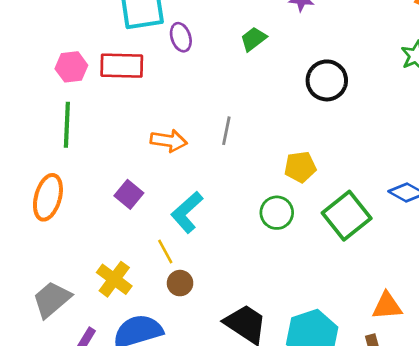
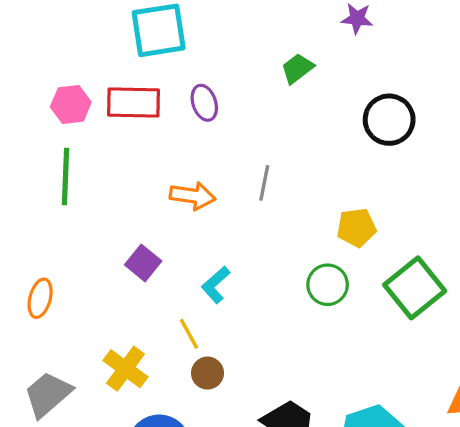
purple ellipse: (181, 37) -> (204, 103), moved
orange ellipse: (48, 197) -> (40, 298), moved, size x0.7
cyan L-shape: (187, 212) -> (216, 285), size x0.7

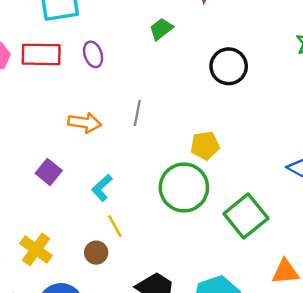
green circle: (328, 285) -> (184, 187), size x1.6
green square: (415, 288) -> (246, 216), moved
yellow line: (189, 334) -> (115, 226), moved

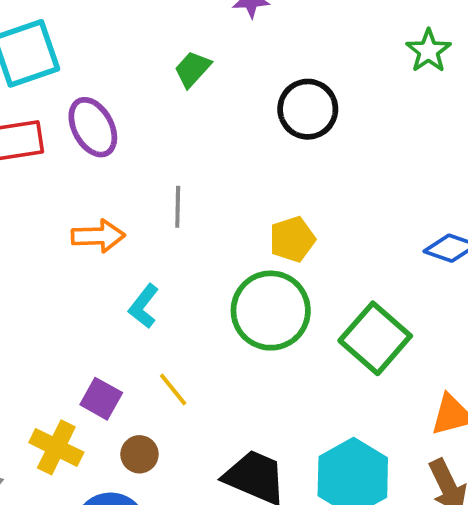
purple ellipse: (93, 54) -> (93, 127), size x1.4
purple square: (49, 172) -> (101, 399), moved
cyan L-shape: (102, 188) -> (144, 306), moved
brown circle: (96, 253) -> (139, 454), moved

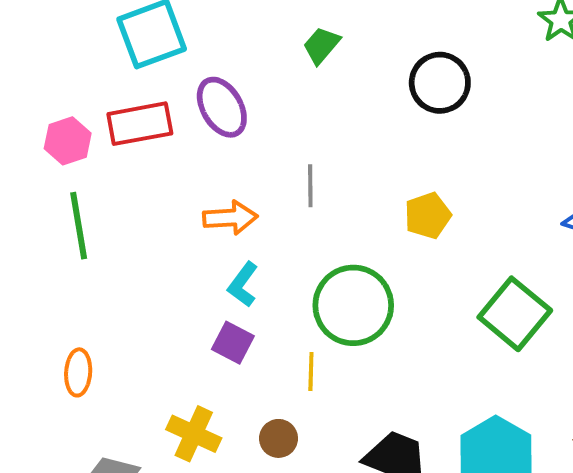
cyan L-shape: (144, 306) -> (243, 285), moved
green circle: (271, 311) -> (353, 305), moved
yellow line: (173, 389) -> (311, 372), turned 42
purple square: (101, 399) -> (233, 343), moved

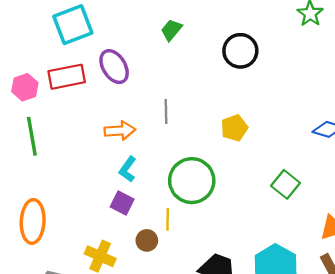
green square: (515, 314) -> (286, 184), size x0.7
orange ellipse: (78, 372) -> (33, 221), size x1.6
brown circle: (279, 438) -> (147, 240), moved

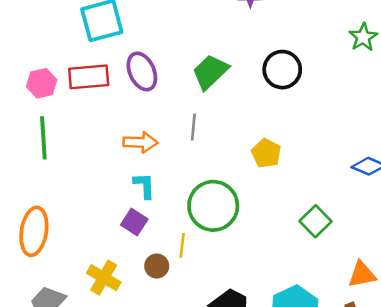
green trapezoid: (171, 30) -> (210, 72), moved, size x1.5
yellow pentagon: (234, 128) -> (266, 153), turned -30
cyan L-shape: (128, 169) -> (144, 186), turned 135

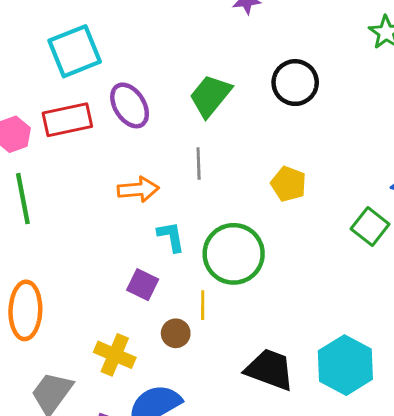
cyan L-shape: (144, 186) -> (171, 237), moved
green square: (316, 221) -> (370, 226), moved

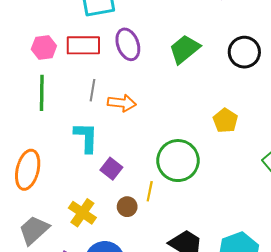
gray line: (199, 164) -> (93, 90), moved
cyan L-shape: (171, 237) -> (86, 137), moved, size x1.4

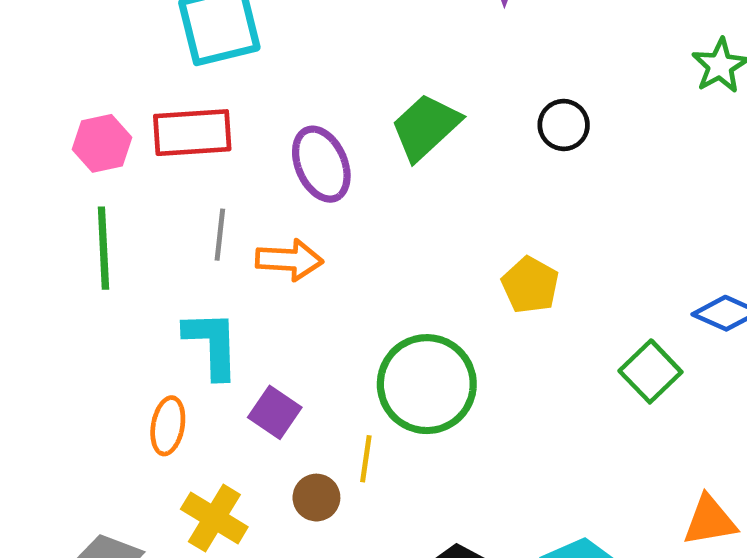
purple ellipse: (128, 44) -> (321, 164), moved
black circle: (244, 52) -> (564, 125), size x0.7
orange ellipse: (28, 170) -> (168, 426), moved, size x0.6

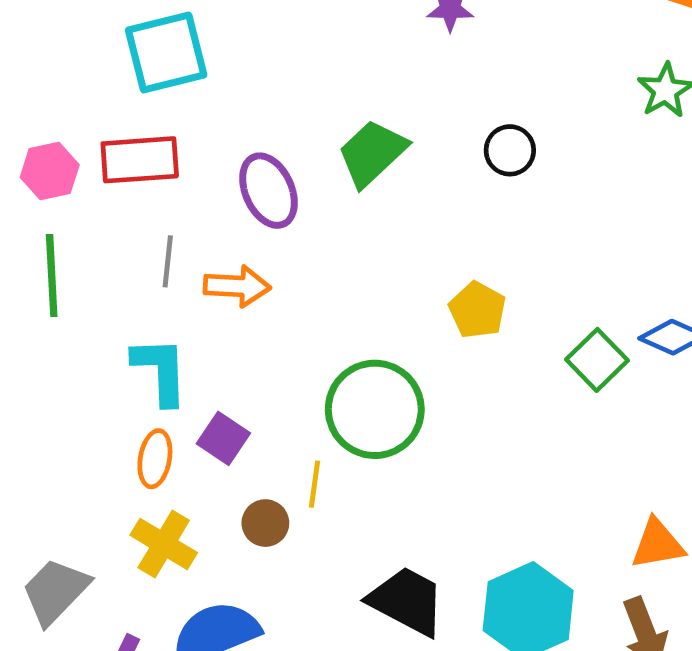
green square: (650, 371) -> (597, 360), moved
orange ellipse: (168, 426) -> (155, 459), moved

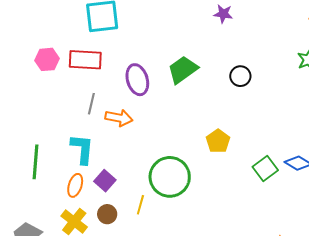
green line: (52, 275) -> (36, 162), moved
brown circle: (265, 523) -> (107, 214), moved

